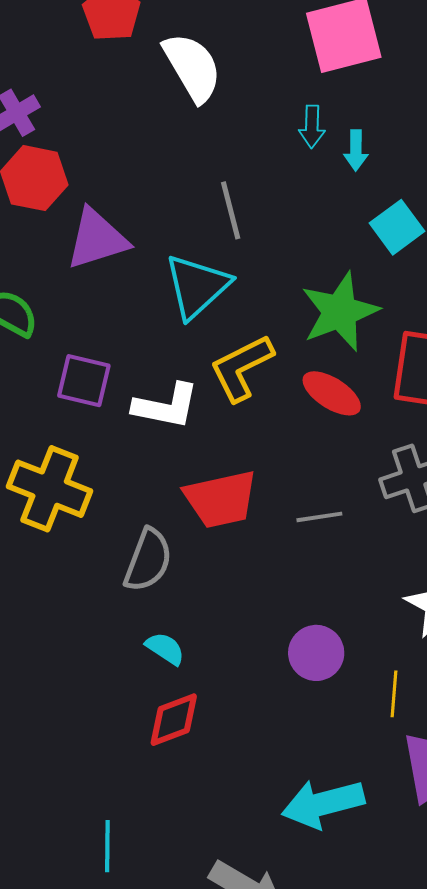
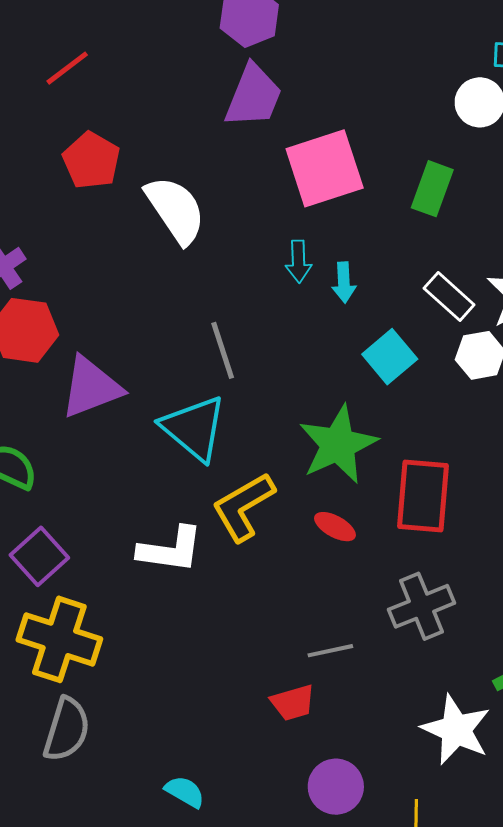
cyan triangle: (197, 286) -> (194, 428), turned -34
purple square: (84, 381) -> (39, 556), moved, turned 38
red ellipse: (332, 393) -> (335, 527), size x0.7
red trapezoid: (221, 499) -> (293, 703), moved, size x0.6
gray semicircle: (148, 560) -> (67, 729), moved

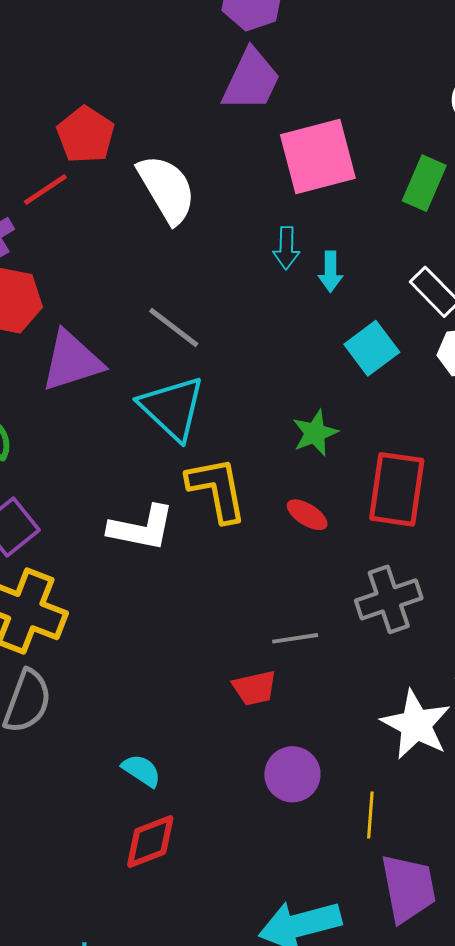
red line: (67, 68) -> (45, 190), moved
gray line: (223, 350) -> (174, 327), moved, turned -38
green star: (338, 445) -> (315, 433), size x0.6
yellow L-shape: (243, 507) -> (217, 489), turned 106

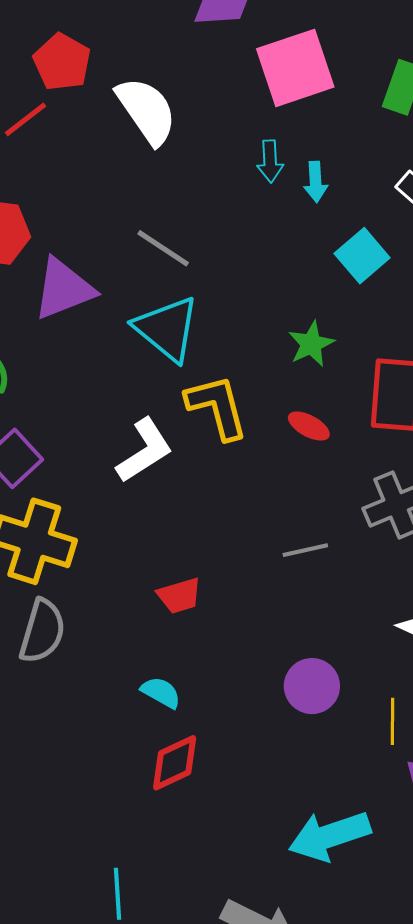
white L-shape: (141, 528) -> (144, 450), turned -40
red trapezoid: (255, 688) -> (179, 596), moved

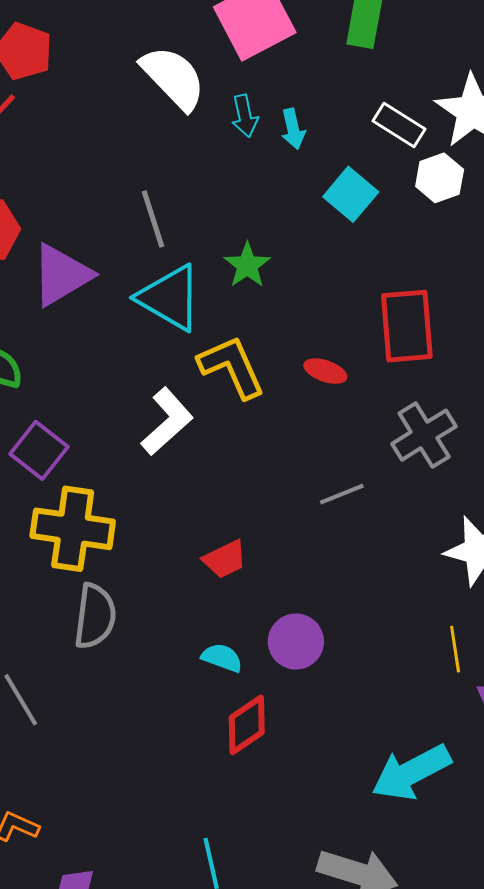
white semicircle: (147, 111) -> (173, 78), moved
gray line: (163, 248) -> (153, 219), turned 48
green star: (311, 344) -> (247, 265), moved
purple circle: (312, 686) -> (296, 641), moved

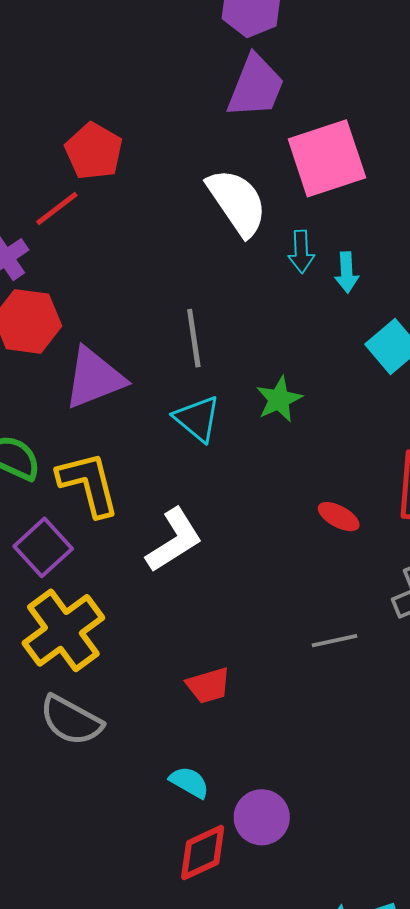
cyan triangle: (170, 298) -> (197, 419), size x0.7
yellow L-shape: (232, 367) -> (88, 484), moved
yellow cross: (73, 529) -> (63, 630), turned 36
gray semicircle: (95, 616) -> (71, 720), turned 102
purple circle: (296, 641) -> (262, 817), moved

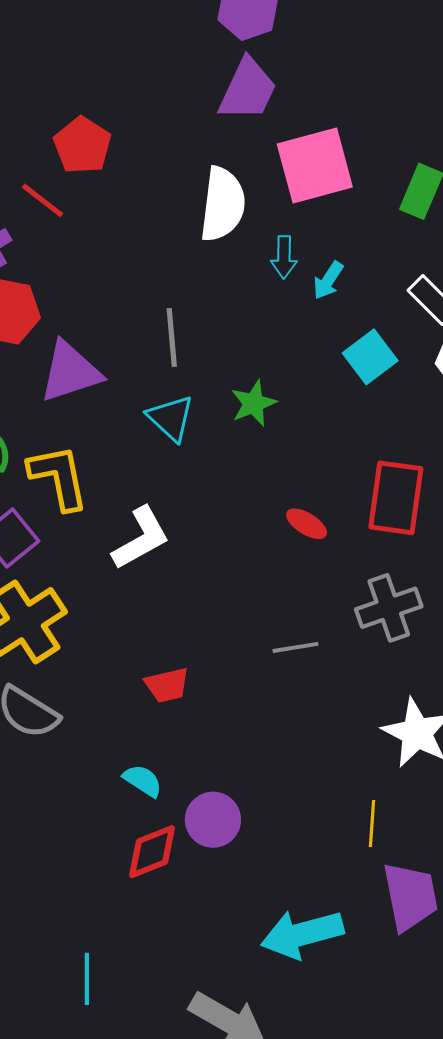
white semicircle: (237, 202) -> (223, 204), turned 38
red line: (57, 208) -> (42, 200), turned 72
cyan arrow: (347, 272) -> (328, 280), turned 33

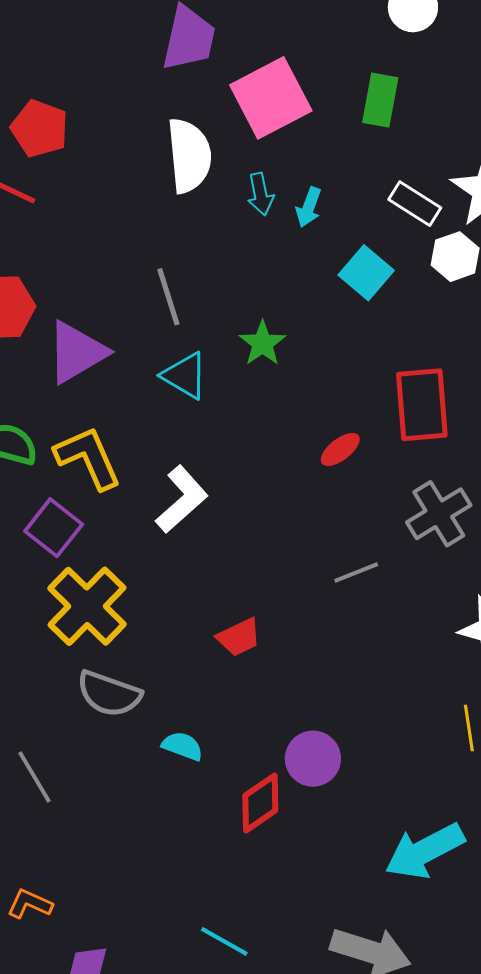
red ellipse: (307, 524) -> (340, 449), turned -57
cyan semicircle: (143, 781) -> (182, 746), moved
cyan line: (87, 979) -> (224, 941), turned -48

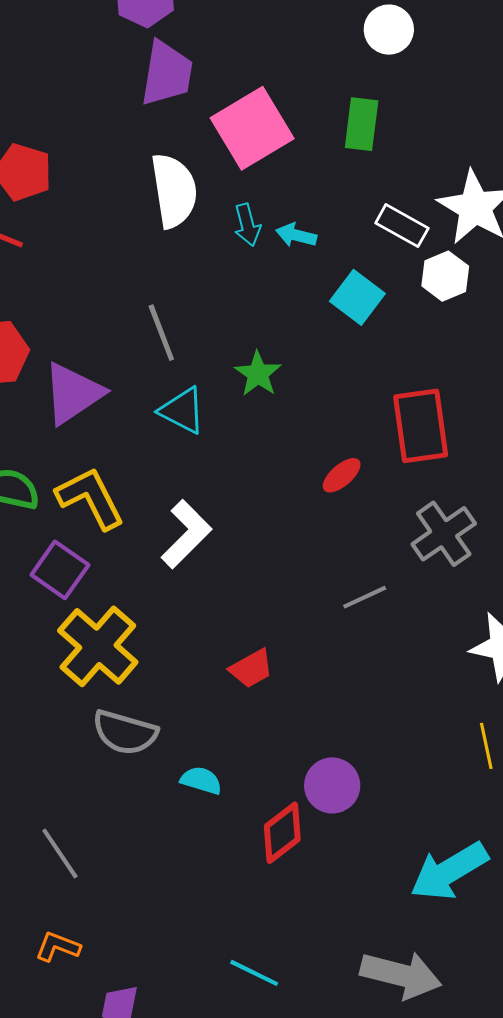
cyan arrow: (309, 207) -> (296, 235), turned 87
gray line: (34, 777) -> (60, 854), moved

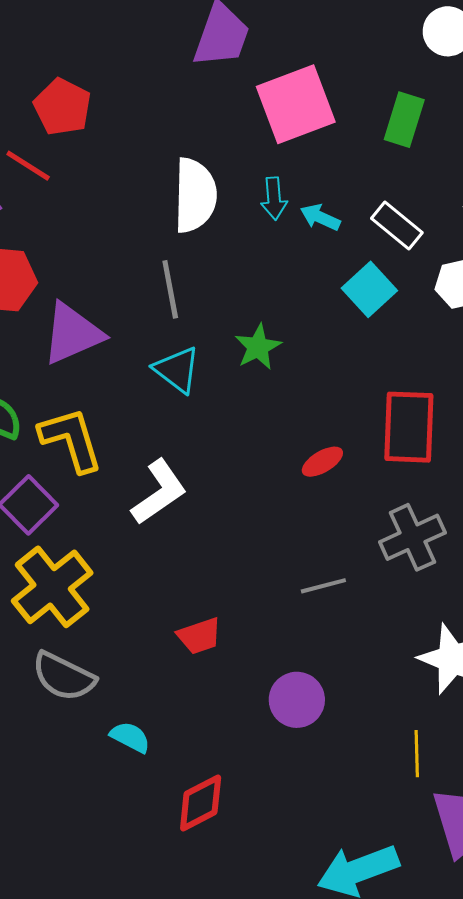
white semicircle: (174, 191) -> (195, 195), moved
white rectangle: (402, 226) -> (397, 225), moved
purple circle: (332, 785) -> (297, 700), moved

